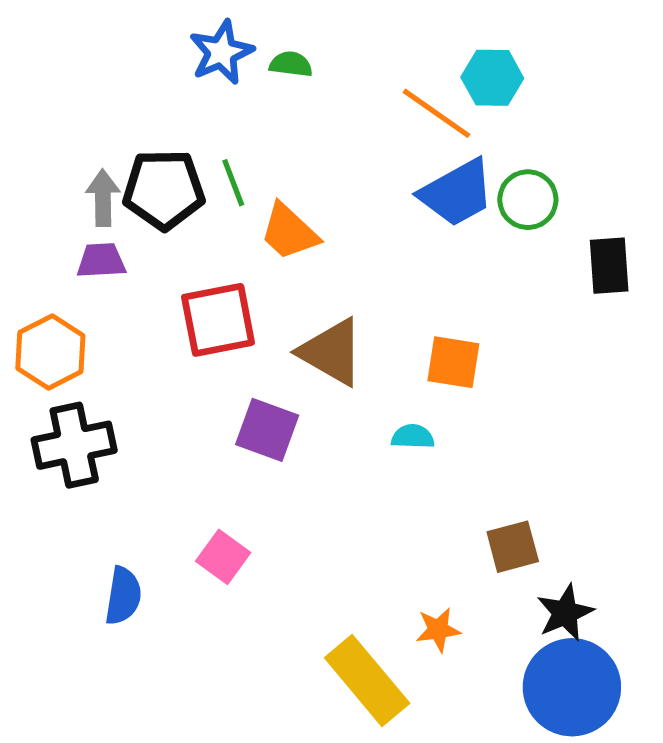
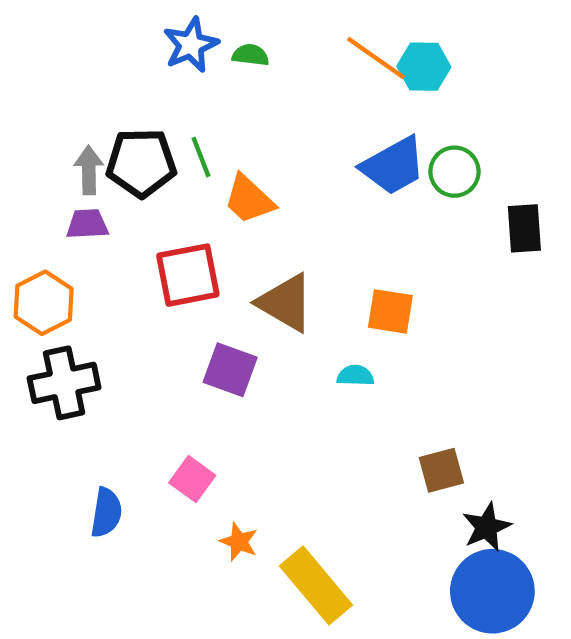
orange line: (436, 113) -> (376, 58), moved
orange star: (438, 630) -> (239, 542), moved, turned 30

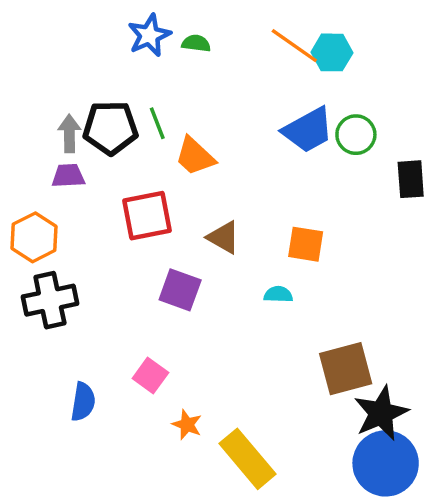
brown triangle: (285, 303) -> (223, 237), size x0.7
brown square: (441, 470) -> (346, 369), size x1.5
black star: (487, 527) -> (381, 413), size x1.4

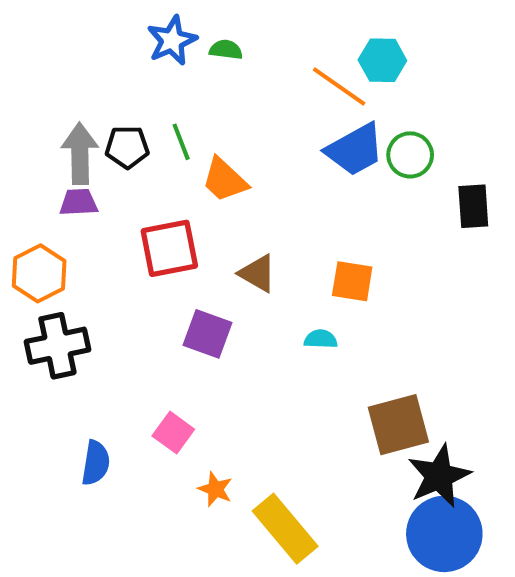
orange line: (294, 46) -> (339, 87), moved
black pentagon: (110, 128) -> (127, 147), size x0.7
gray arrow: (69, 133) -> (80, 154), size x1.4

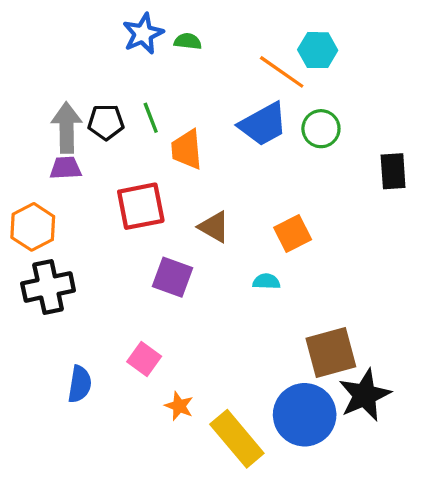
blue trapezoid: (355, 150) -> (263, 124), moved
green circle: (410, 155) -> (321, 129), moved
orange trapezoid: (225, 180) -> (187, 149), turned 42
orange square: (352, 281) -> (293, 233), turned -36
blue circle: (444, 534) -> (305, 415), moved

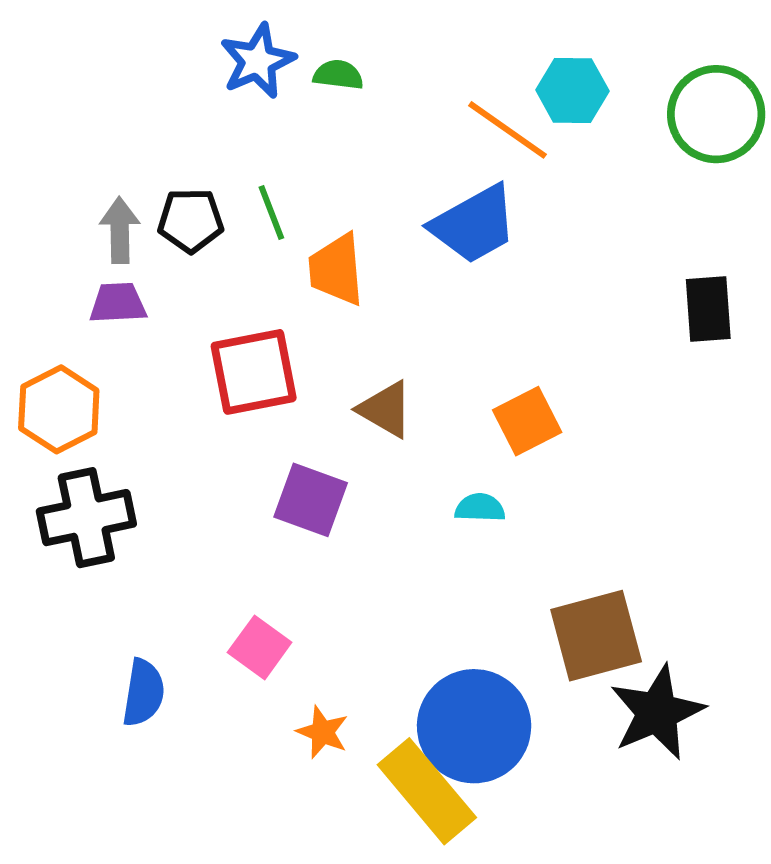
gray arrow: (67, 128) -> (120, 230), size x0.7
green circle: (321, 129) -> (716, 114), moved, size x1.4
blue circle: (305, 415) -> (474, 726), moved

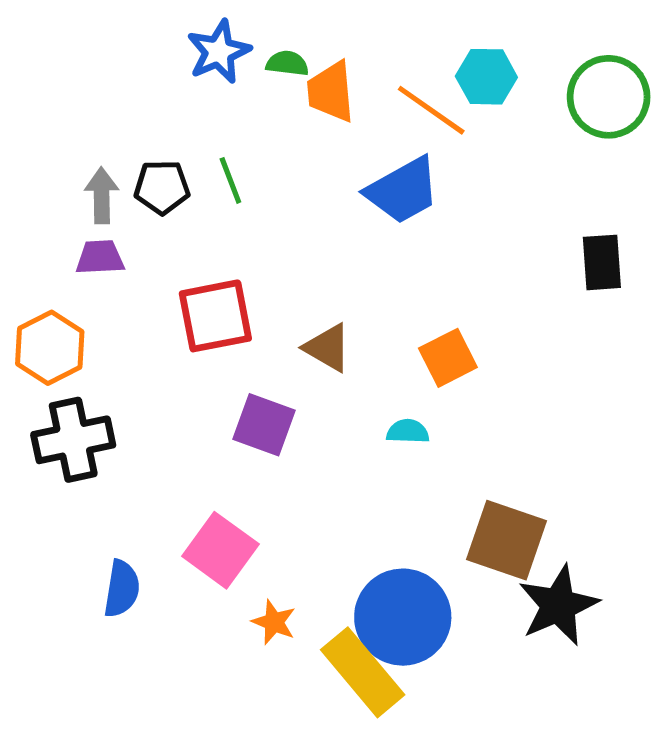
orange trapezoid: (336, 270) -> (331, 92), moved
brown square: (596, 636) -> (506, 540), turned 34
pink square: (260, 647) -> (220, 550), size x1.4

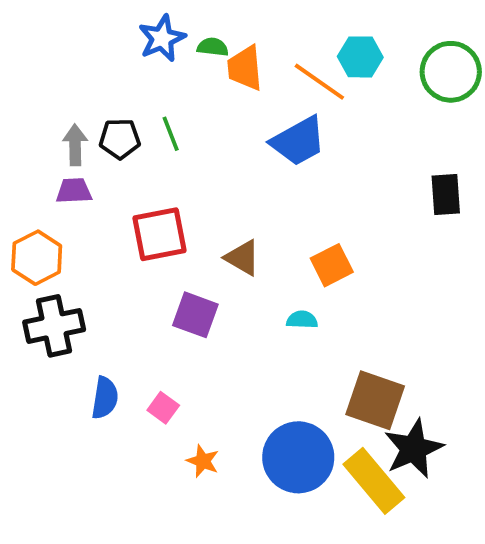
pink square: (220, 550) -> (163, 408), size x0.6
blue semicircle: (122, 589) -> (105, 398), moved
yellow rectangle: (363, 672) -> (374, 481), moved

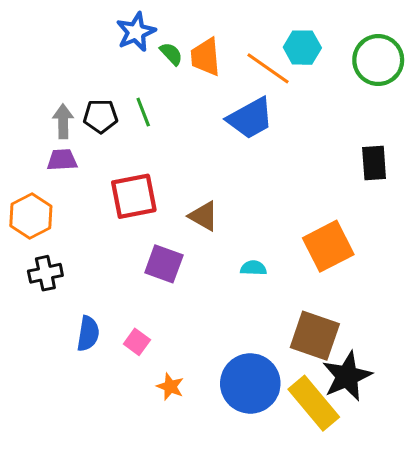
green semicircle: (213, 47) -> (171, 54), moved, turned 40
orange square: (332, 265) -> (328, 246), moved, size x1.4
black cross: (54, 326) -> (45, 273), size x0.7

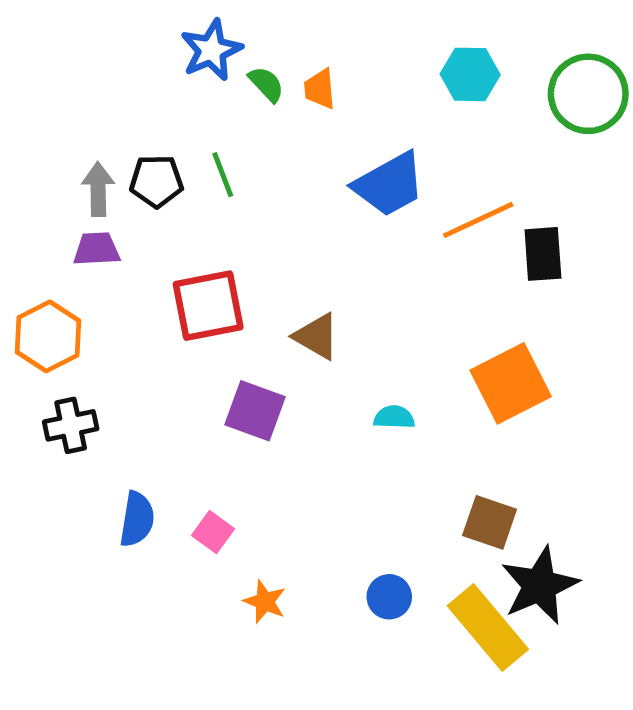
orange trapezoid: (206, 57) -> (320, 89), size x0.7
orange line: (268, 68) -> (478, 220), moved, turned -60
black rectangle: (374, 163) -> (543, 254), moved
brown square: (315, 336) -> (490, 522), size x0.7
blue circle: (250, 383) -> (389, 597), size x0.5

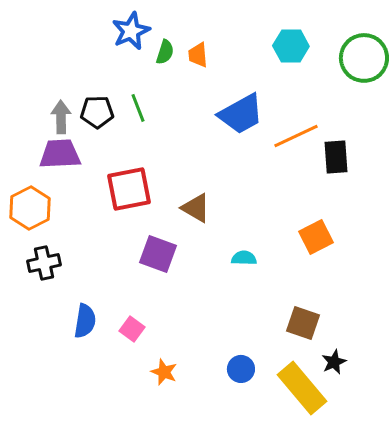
green semicircle: (266, 84) -> (165, 52), turned 60
purple trapezoid: (97, 249) -> (60, 154), size x1.4
orange square: (511, 383) -> (316, 237), size x0.7
black star: (540, 585) -> (334, 362), size x0.5

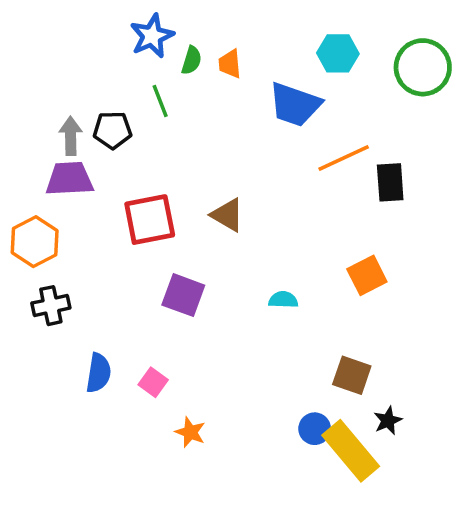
green line: (138, 108) -> (160, 101), moved
blue trapezoid: (241, 114) -> (295, 105), moved, turned 48
brown triangle: (196, 208) -> (227, 215), moved
blue circle: (241, 369) -> (315, 429), moved

